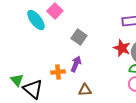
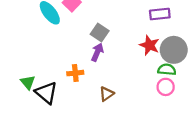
purple arrow: (76, 64) -> (97, 52), moved
brown triangle: (85, 90) -> (107, 94), turned -32

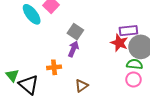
purple rectangle: (160, 14) -> (128, 31), moved

